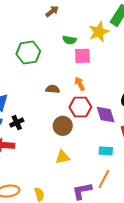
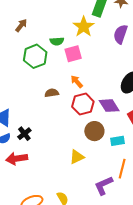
brown arrow: (52, 11) -> (21, 25), moved
green hexagon: (28, 52) -> (35, 56), moved
brown circle: (63, 126) -> (94, 131), moved

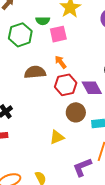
brown semicircle: (52, 93) -> (35, 72), size x1.5

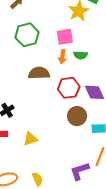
green semicircle: (43, 21) -> (80, 55), moved
orange arrow: (61, 62) -> (62, 57), moved, turned -136
yellow triangle: (57, 137) -> (30, 139), moved

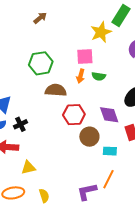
green hexagon: (27, 35) -> (41, 63), moved
red hexagon: (69, 88) -> (74, 115), moved
yellow triangle: (30, 139) -> (28, 168), moved

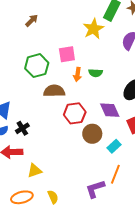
pink square: (85, 56) -> (67, 54), moved
cyan rectangle: (110, 151) -> (114, 146), turned -40

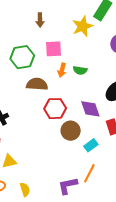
brown arrow: (32, 20) -> (40, 20), moved, turned 128

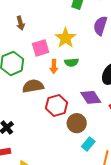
yellow star: (83, 26) -> (66, 38), moved
cyan rectangle: (91, 145) -> (88, 144), moved

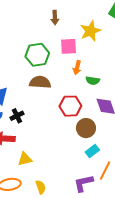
yellow star: (66, 38) -> (91, 31), moved
green semicircle: (71, 62) -> (93, 81), moved
brown semicircle: (33, 86) -> (40, 82), moved

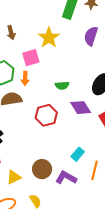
orange arrow: (77, 68) -> (25, 78), moved
brown circle: (86, 128) -> (42, 169), moved
purple L-shape: (83, 183) -> (66, 178), moved, turned 55

